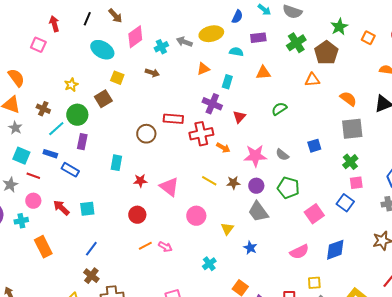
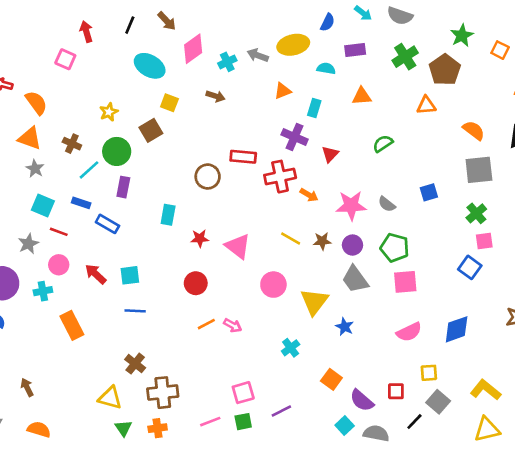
pink square: (314, 214) -> (405, 282), moved, turned 30
yellow triangle: (227, 229) -> (314, 302), size x1.6
blue line: (91, 249) -> (135, 311), moved, turned 56

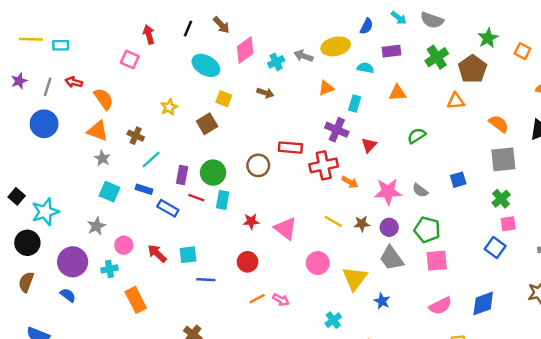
green circle: (117, 151) -> (213, 173), moved
red line: (59, 232) -> (196, 198), moved
blue line: (135, 311) -> (206, 280), moved

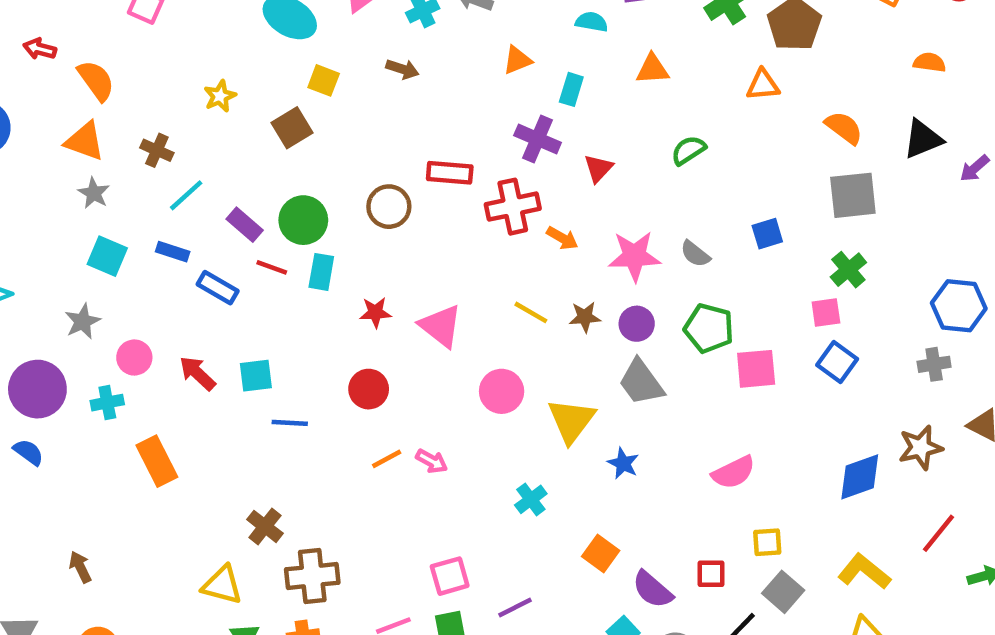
purple rectangle: (182, 175) -> (245, 225), turned -60
pink square: (508, 224) -> (826, 312), moved
pink square: (437, 261) -> (756, 369), moved
blue diamond: (483, 303) -> (860, 477), moved

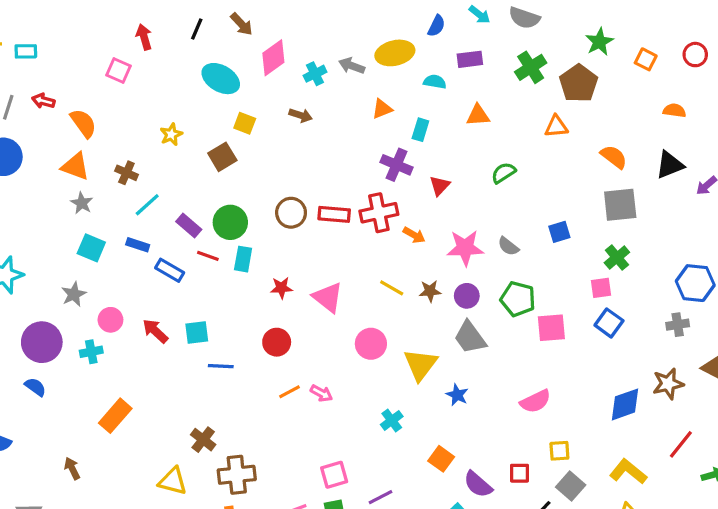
red rectangle: (450, 173) -> (334, 214), moved
orange rectangle: (157, 461) -> (115, 416), moved, turned 68

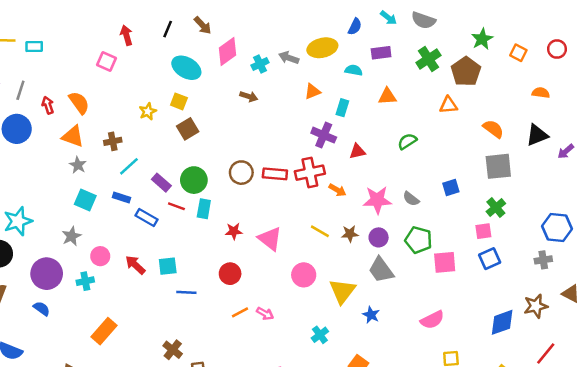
red arrow: (43, 101) -> (48, 105), moved, turned 56
yellow square: (245, 123) -> (179, 101), moved
brown cross: (126, 173) -> (113, 141), turned -35
red triangle: (440, 186) -> (357, 151), turned 35
blue square: (609, 323) -> (490, 259), turned 30

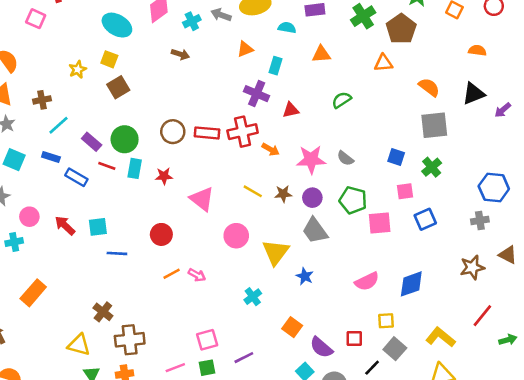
blue square: (451, 188) -> (396, 157), moved, turned 35
red star: (234, 231) -> (164, 176), moved
pink square: (483, 231) -> (405, 191), moved
blue diamond: (502, 322) -> (411, 284), moved

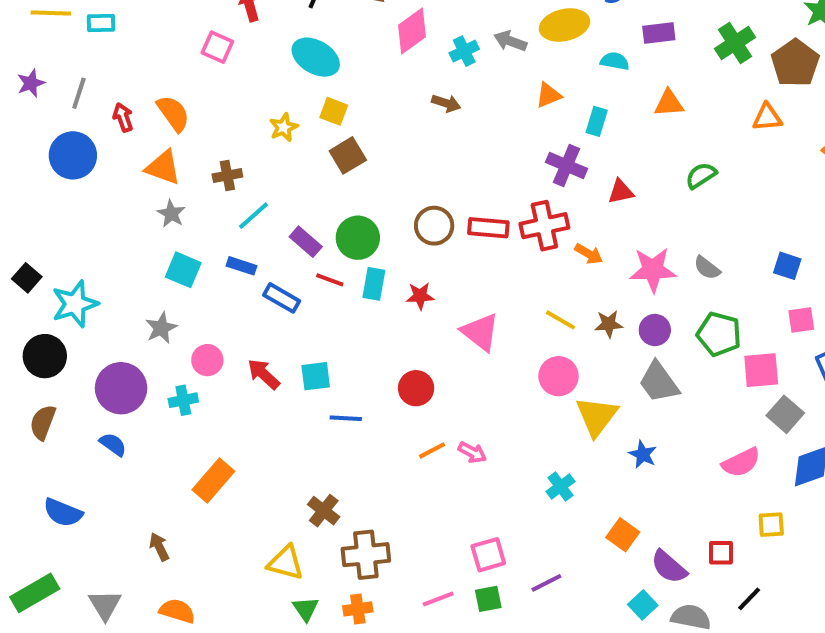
cyan ellipse: (117, 25) -> (316, 57), moved
pink circle: (236, 236) -> (559, 376), moved
gray square: (395, 349) -> (785, 414), moved

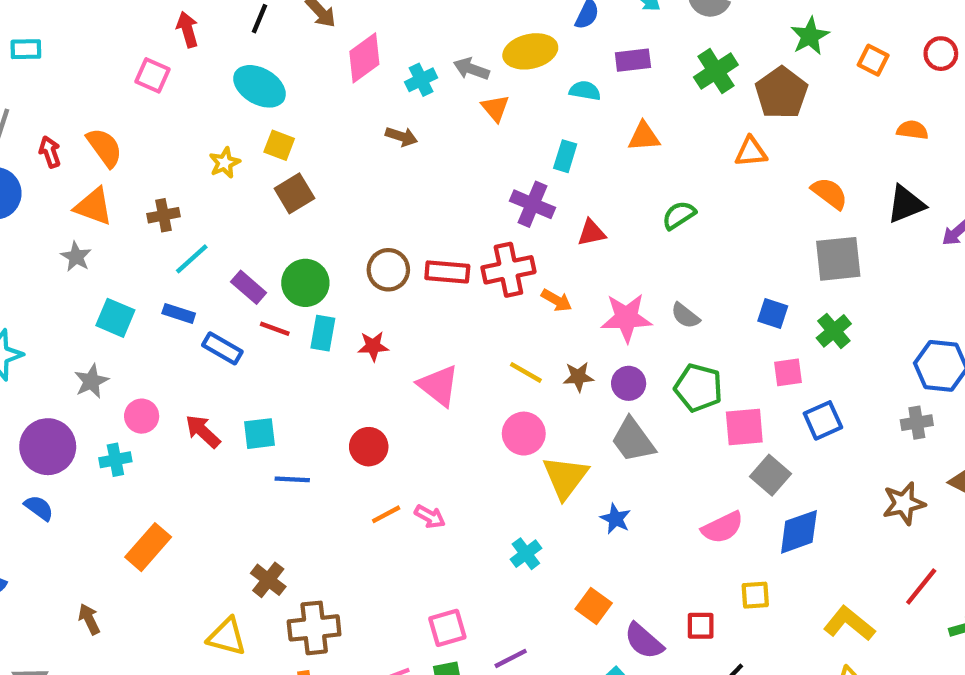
orange triangle: (548, 95) -> (495, 108), moved, turned -48
gray star: (171, 214) -> (76, 257), moved

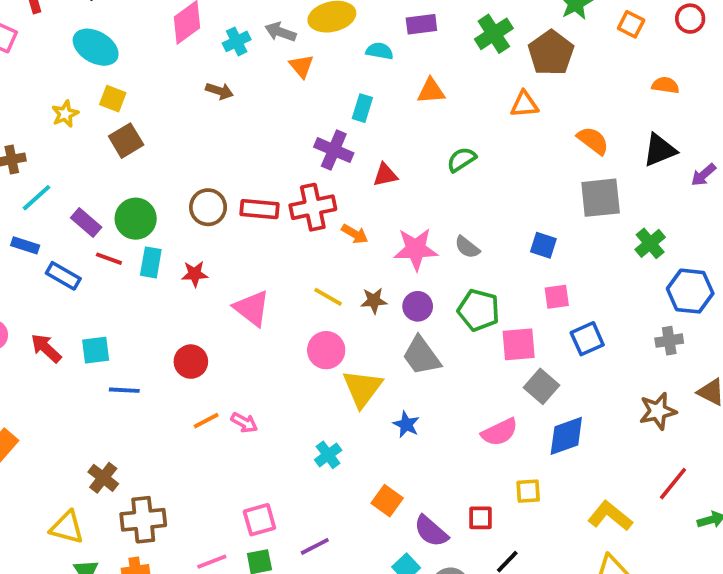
green cross: (834, 331) -> (650, 243), moved

